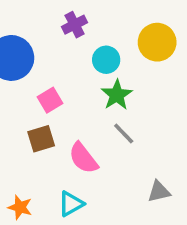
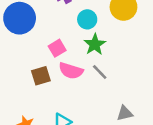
pink square: (50, 100) -> (57, 48), moved
pink semicircle: (83, 158) -> (71, 71), moved, turned -35

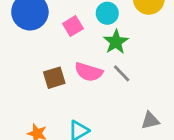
pink square: (57, 48) -> (73, 26), moved

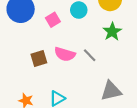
green star: (116, 42) -> (112, 32), moved
gray triangle: (150, 121) -> (111, 91), size x1.5

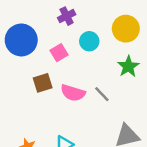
brown square: (39, 59) -> (43, 83), moved

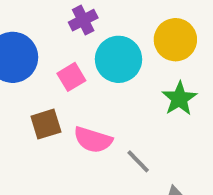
cyan circle: (89, 41) -> (119, 59), size x1.5
gray line: (102, 94) -> (138, 161), moved

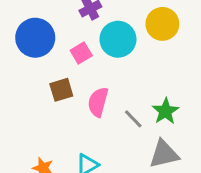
green star: (179, 99) -> (165, 111), moved
pink semicircle: (93, 140) -> (98, 102), turned 88

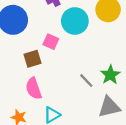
pink square: (81, 53) -> (51, 42), moved, turned -35
pink semicircle: (98, 102) -> (34, 89), moved, turned -35

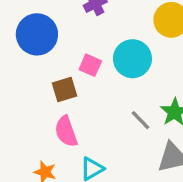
cyan circle: (75, 21) -> (132, 59), moved

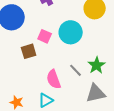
pink semicircle: (66, 132) -> (54, 79), moved

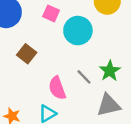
pink square: (45, 36) -> (51, 13), moved
brown square: (29, 51) -> (27, 54), turned -35

